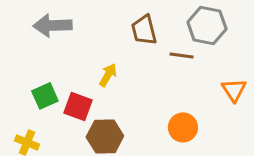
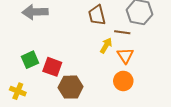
yellow arrow: (108, 75) -> (106, 45), moved
orange triangle: (234, 90) -> (125, 56), moved

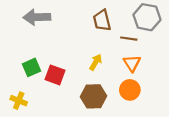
yellow arrow: (106, 45) -> (96, 62), moved
brown hexagon: (71, 87) -> (94, 96), moved

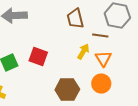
yellow arrow: (96, 62) -> (83, 52), moved
red square: (55, 75) -> (38, 57), moved

